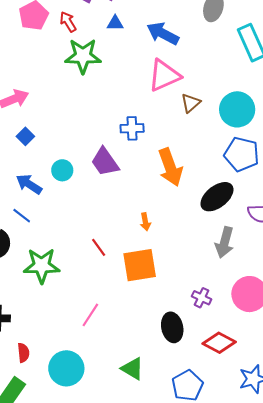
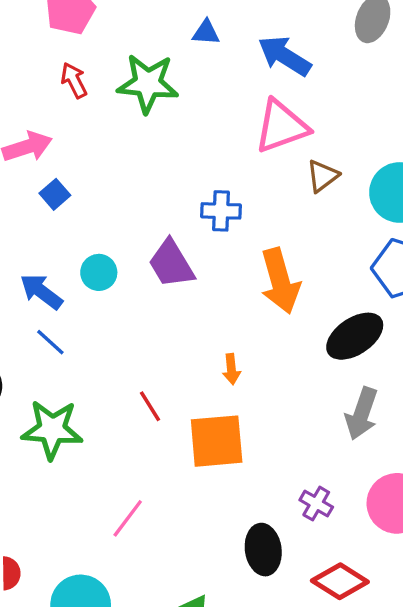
red arrow: (68, 22) -> (74, 80), moved
blue square: (25, 136) -> (55, 194), moved
blue line: (22, 216) -> (50, 342), moved

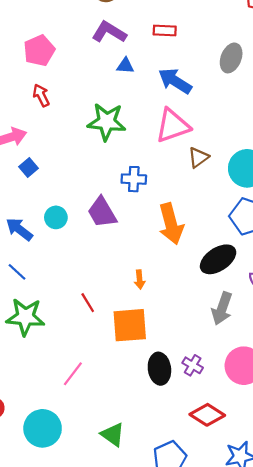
green star: (148, 83) -> (107, 122), moved
blue line: (50, 342) -> (17, 272), moved
black ellipse: (263, 550) -> (159, 369), moved

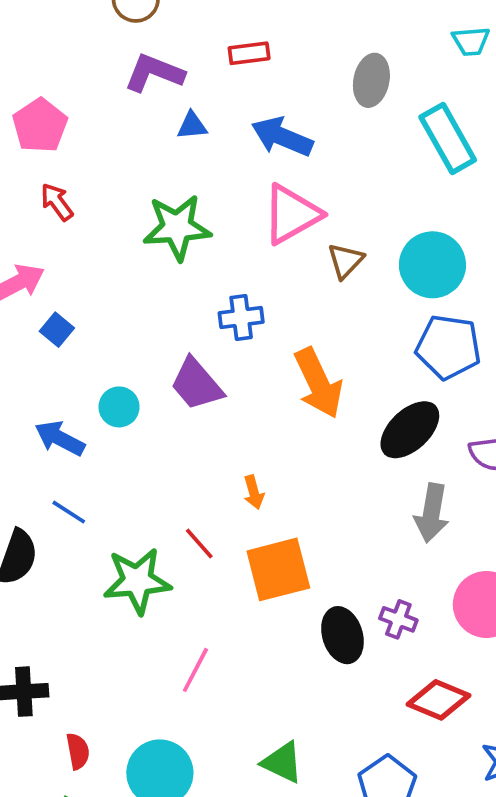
orange arrow: (140, 280) -> (254, 492), moved
green star: (25, 317) -> (137, 581), moved

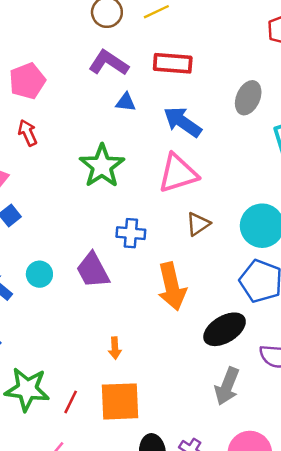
red rectangle: (249, 53) -> (173, 63), size x1.4
green star: (177, 227) -> (102, 166), turned 30
brown triangle: (345, 261) -> (198, 224), moved
red line: (199, 544) -> (71, 402), moved, turned 55

